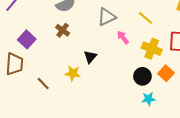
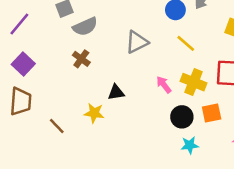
pink arrow: (123, 37) -> (164, 85), moved
purple square: (27, 39) -> (23, 64), moved
black triangle: (90, 57) -> (116, 92), turned 40
orange square: (166, 73) -> (212, 113), turned 35

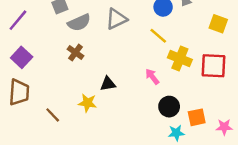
gray triangle: (137, 42) -> (116, 19), moved
yellow line: (186, 43) -> (158, 36), moved
yellow cross: (193, 82) -> (180, 59), moved
orange square: (212, 113) -> (197, 117), moved

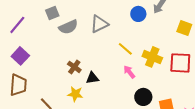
yellow line: (158, 36) -> (125, 49), moved
brown cross: (76, 53) -> (74, 67), moved

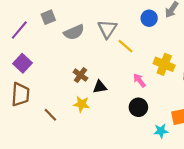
gray square: (52, 13) -> (48, 17), moved
gray triangle: (99, 24) -> (107, 29), turned -30
yellow line: (125, 49) -> (126, 46), moved
black circle: (143, 97) -> (138, 107), moved

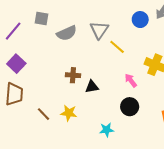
gray square: (48, 17) -> (41, 18), turned 32
brown cross: (80, 75) -> (73, 75), turned -32
yellow star: (82, 104) -> (69, 113), moved
cyan star: (161, 131) -> (107, 130), moved

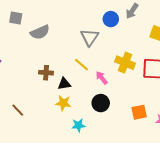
gray triangle: (99, 30) -> (90, 37), moved
yellow line: (117, 47) -> (81, 65), moved
yellow star: (69, 113) -> (63, 103), moved

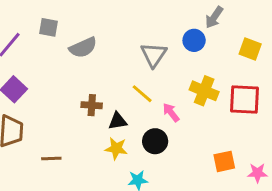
blue circle: (111, 19) -> (194, 40), moved
black circle: (101, 103) -> (155, 141), moved
brown line: (18, 110) -> (51, 159), turned -48

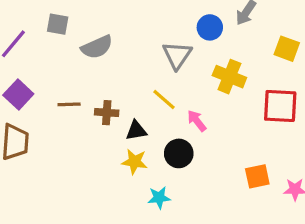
blue circle: (194, 40) -> (210, 27), moved
yellow cross: (204, 91) -> (229, 77), moved
brown line: (51, 159) -> (69, 104), moved

